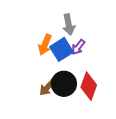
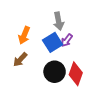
orange arrow: (45, 45) -> (24, 35), moved
brown arrow: (47, 87) -> (20, 60), moved

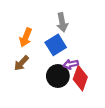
purple arrow: (67, 40) -> (71, 64), moved, turned 40

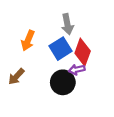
brown arrow: (21, 63) -> (16, 77), moved
red diamond: (80, 78) -> (83, 52), moved

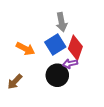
orange arrow: (28, 40) -> (25, 49), moved, turned -84
brown arrow: (16, 77) -> (15, 82), moved

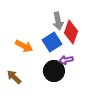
red diamond: (75, 48) -> (71, 32), moved
brown arrow: (15, 82) -> (14, 77), turned 91

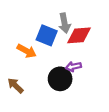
red diamond: (71, 32) -> (79, 35), turned 65
blue square: (52, 42) -> (47, 35), moved, turned -36

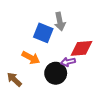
red diamond: (79, 35) -> (82, 48), moved
orange arrow: (27, 51) -> (31, 58), moved

